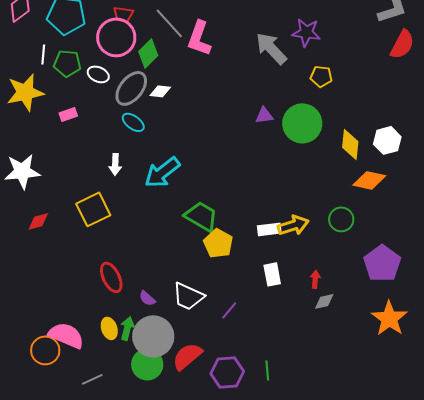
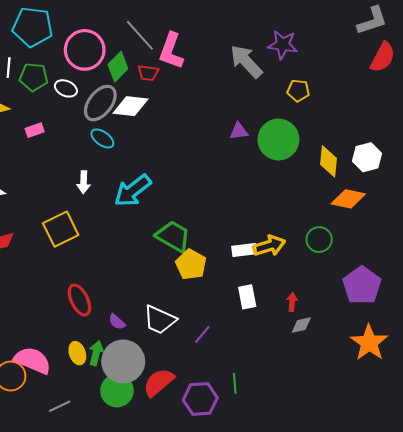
red trapezoid: (123, 14) -> (148, 73), moved
white diamond: (160, 91) -> (130, 106), size x1.6
green line: (267, 370) -> (235, 383), moved

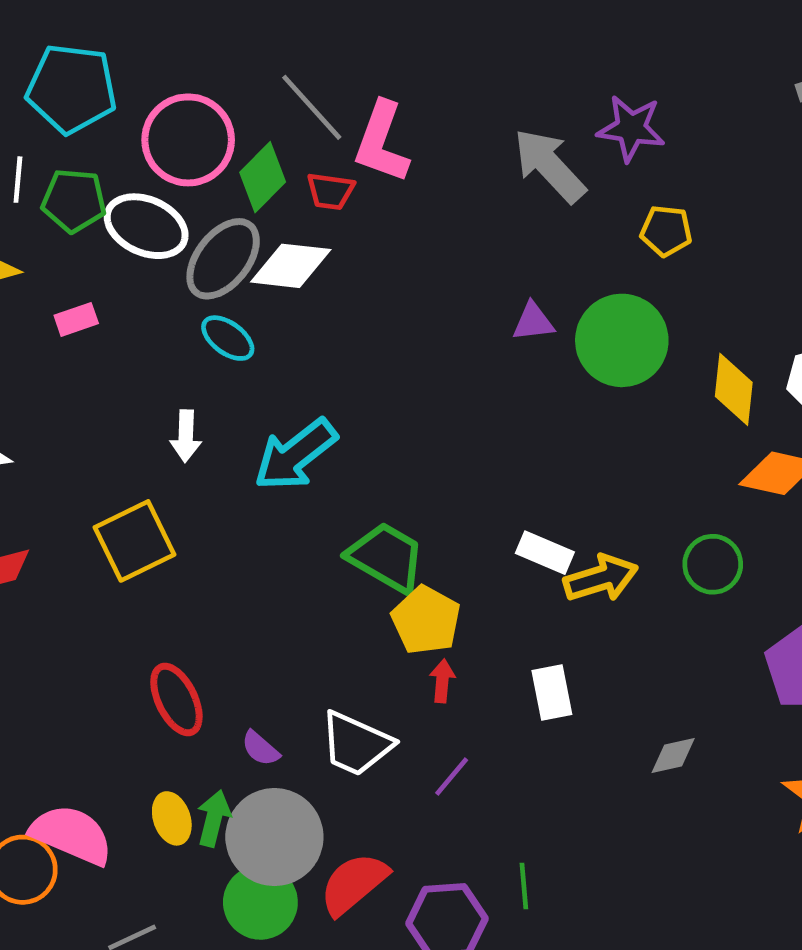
white ellipse: (66, 88) -> (146, 226), size x1.6
white rectangle: (244, 250) -> (545, 553), moved, turned 30
red arrow: (292, 302) -> (442, 681), moved

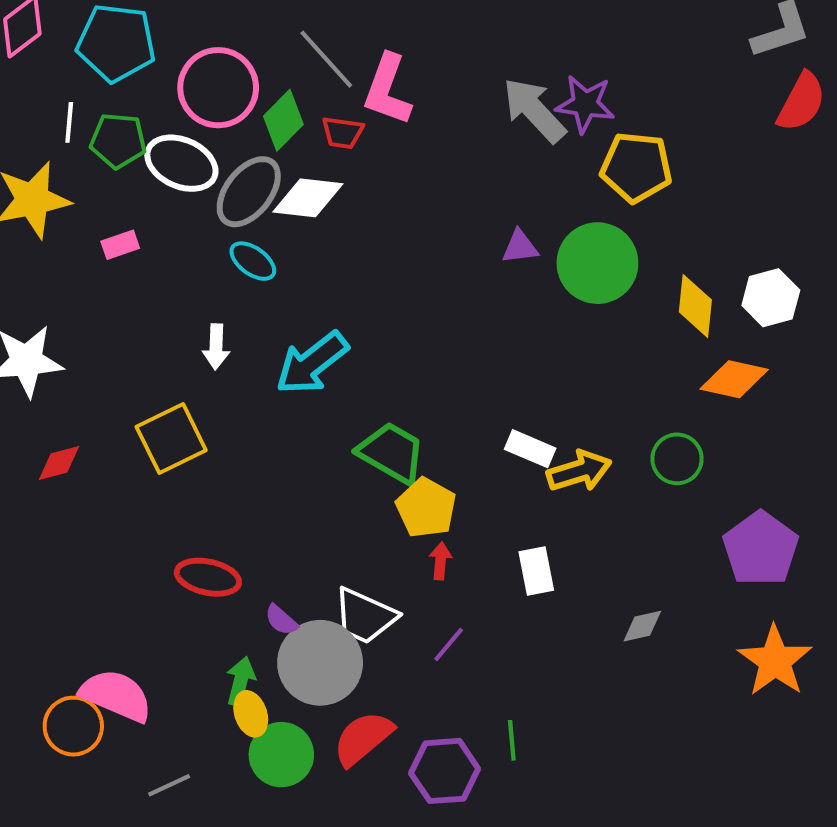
purple star: (631, 128) -> (585, 104), moved
yellow pentagon: (666, 231) -> (636, 167), size x1.6
red ellipse: (176, 699) -> (208, 577), turned -52
yellow ellipse: (172, 818) -> (251, 714), moved
gray circle: (274, 837) -> (320, 663), moved

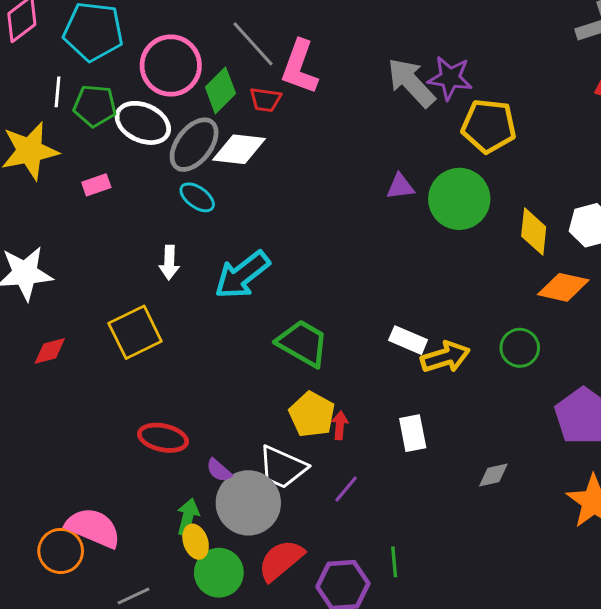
yellow pentagon: (426, 508) -> (312, 414), moved

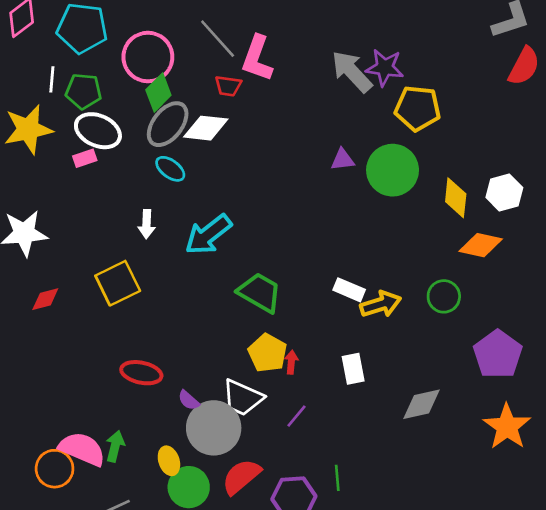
green diamond: (220, 90) -> (158, 93), moved
white ellipse: (143, 123) -> (98, 131), moved
gray diamond: (493, 475) -> (421, 404), size x1.5
green arrow: (188, 517) -> (115, 446), moved

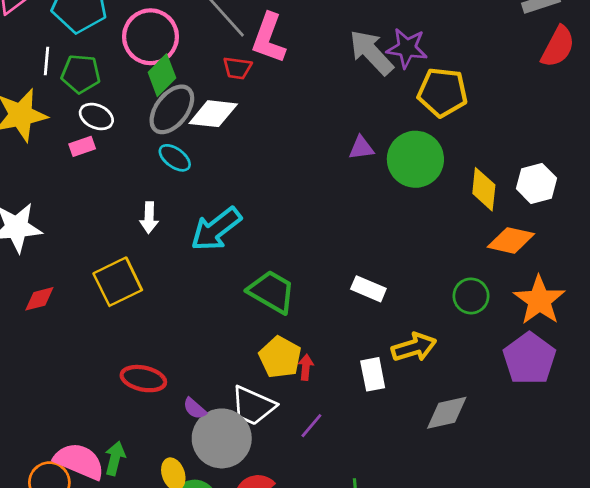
white ellipse: (98, 131) -> (96, 117), size x0.7
yellow arrow: (381, 304) -> (414, 347), moved
orange star: (507, 427) -> (539, 300), moved

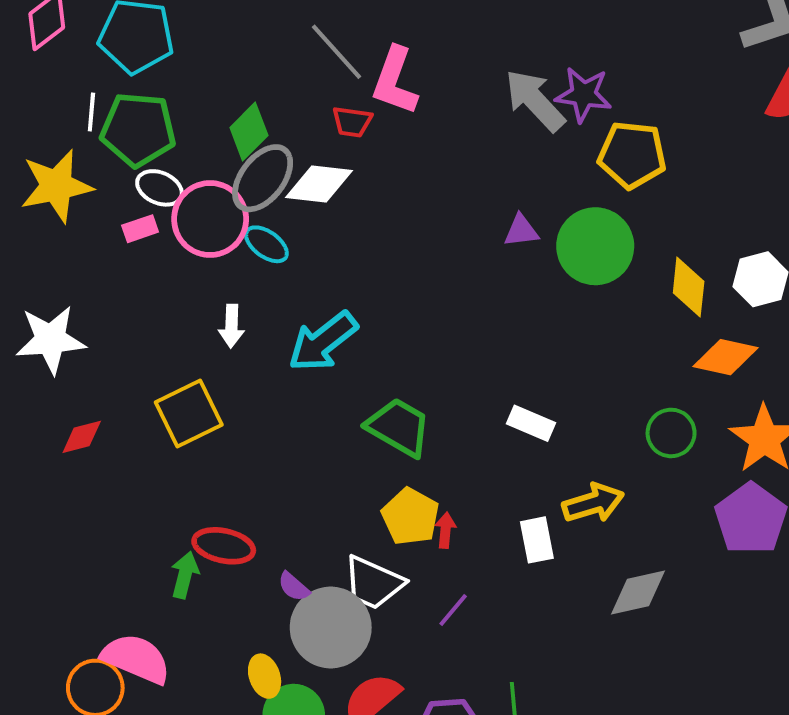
pink circle: (150, 37) -> (210, 219), moved
green pentagon: (81, 74) -> (138, 130), size x1.4
green arrow: (115, 458) -> (185, 575), moved

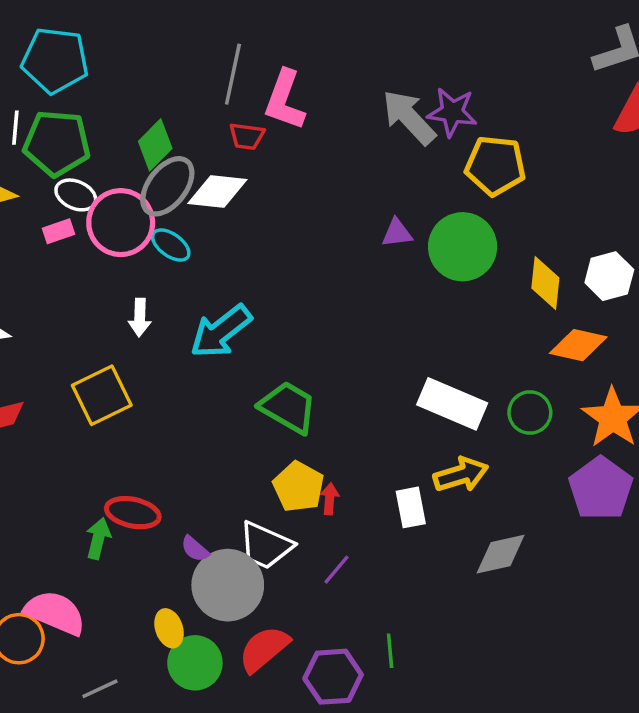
gray line: (336, 52) -> (233, 74), turned 54
white rectangle: (531, 423) -> (452, 404), moved, size x1.6

